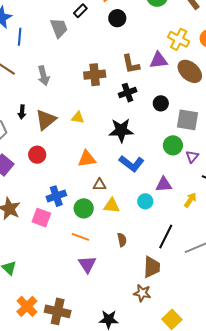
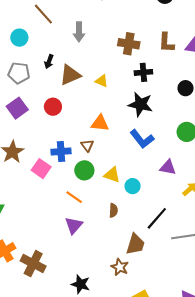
black cross: (128, 93) -> (143, 72), moved
brown triangle: (99, 185) -> (87, 146), moved, turned 40
cyan circle: (145, 201) -> (133, 186), moved

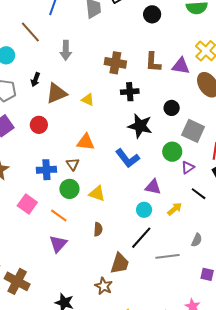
black star: (140, 104) -> (140, 126), moved
pink square: (41, 169) -> (27, 204), moved
cyan circle: (133, 186) -> (144, 210), moved

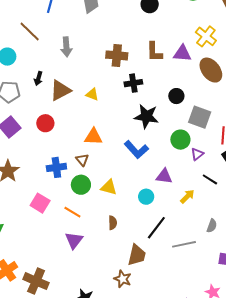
cyan circle: (144, 210) -> (146, 197), moved

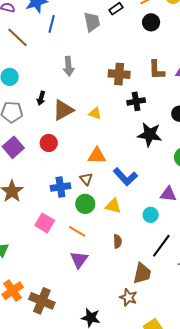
brown line: (30, 31) -> (18, 37), moved
blue L-shape: (136, 150) -> (125, 177), moved

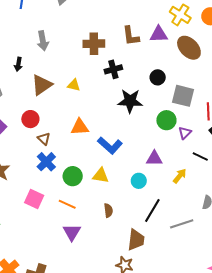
black arrow: (41, 98) -> (18, 64), moved
brown triangle: (86, 179) -> (44, 139), moved
blue cross: (60, 187) -> (46, 162), turned -30

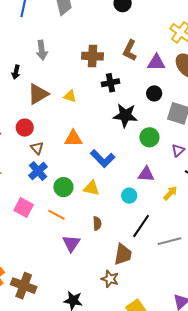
purple triangle: (159, 34) -> (156, 63), moved
brown L-shape: (131, 36) -> (130, 50), turned 30
green circle: (166, 120) -> (149, 137), moved
purple triangle: (72, 232) -> (71, 243), moved

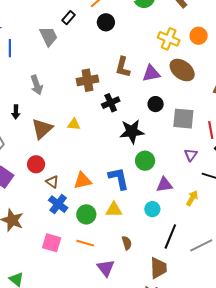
green circle: (149, 137) -> (145, 161), moved
orange triangle: (73, 138) -> (82, 181), moved
blue L-shape: (103, 159) -> (119, 178), turned -135

